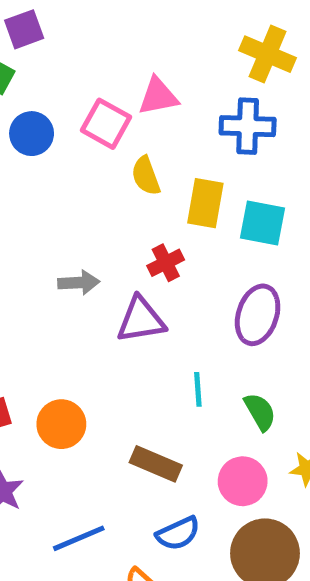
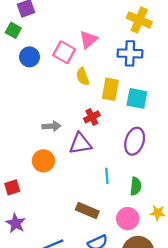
pink triangle: (158, 96) -> (88, 40), turned -30
green semicircle: (260, 412) -> (136, 186), turned 36
orange circle: (61, 424) -> (43, 161), moved

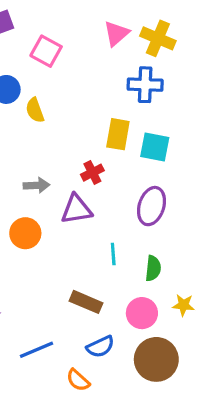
pink triangle: (88, 40) -> (116, 34), moved
pink square: (64, 52) -> (46, 51), moved
yellow semicircle: (83, 77) -> (35, 110), moved

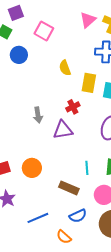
yellow semicircle: (35, 110) -> (65, 68), moved
gray arrow: (37, 185) -> (38, 115), turned 84
orange circle: (25, 233) -> (32, 168), moved
cyan line: (113, 254) -> (87, 168), moved

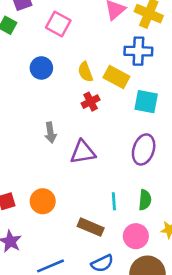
blue circle: (19, 55) -> (41, 68), moved
yellow rectangle: (89, 83) -> (116, 77), moved, turned -72
red cross: (73, 107) -> (91, 102), moved

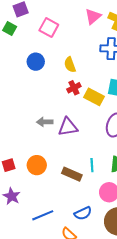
yellow rectangle: (116, 77) -> (94, 97), moved
gray arrow: (50, 133) -> (45, 122), moved, turned 98
brown rectangle: (91, 227) -> (72, 174), moved

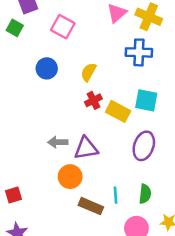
yellow semicircle: (70, 65) -> (89, 72), turned 49
orange circle: (37, 165) -> (70, 177), moved

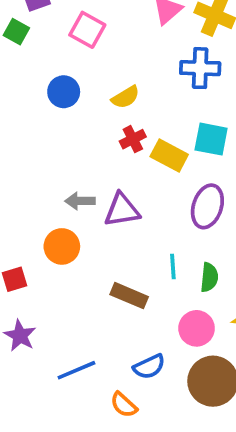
yellow semicircle: (89, 72) -> (126, 97), turned -150
orange circle: (70, 177) -> (62, 246), moved
cyan line: (116, 195) -> (173, 266), moved

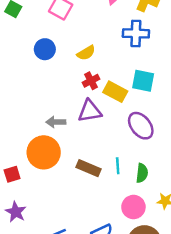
purple ellipse: (207, 206) -> (141, 126), turned -56
purple triangle: (122, 210) -> (90, 111), moved
orange circle: (62, 246) -> (44, 152), size x1.4
brown rectangle: (129, 296) -> (89, 168), moved

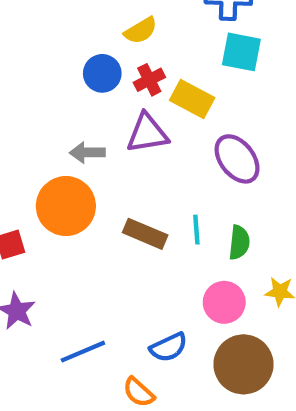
blue circle: (45, 49) -> (102, 73), moved
cyan square: (143, 81) -> (241, 52), moved

